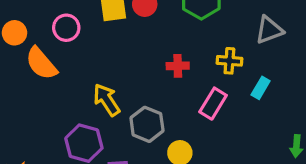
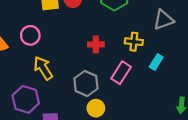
pink circle: (66, 28) -> (30, 35), moved
gray hexagon: (147, 124) -> (86, 83), moved

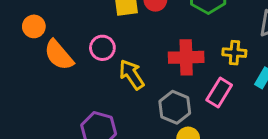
red cross: (96, 44) -> (186, 57), size x1.6
yellow arrow: (43, 68) -> (132, 75), moved

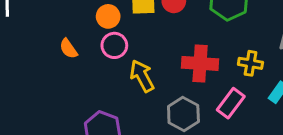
orange circle: (34, 26) -> (108, 16), moved
orange semicircle: (59, 55) -> (68, 49), size x0.6

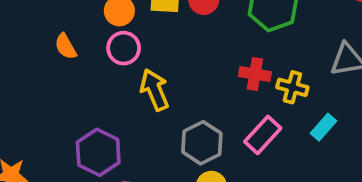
red cross: (200, 63) -> (255, 74), moved, size x0.7

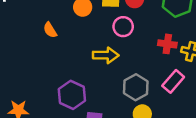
pink circle: (124, 48) -> (123, 27), moved
yellow arrow: (155, 90) -> (106, 55), turned 115

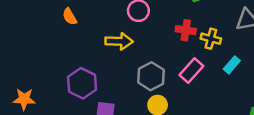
orange semicircle: (50, 30) -> (70, 17), moved

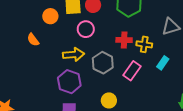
gray hexagon: (151, 76) -> (103, 63), moved
purple hexagon: (82, 83) -> (69, 82), moved

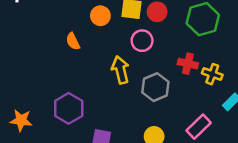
yellow arrow: (74, 55) -> (120, 70), turned -110
pink rectangle: (132, 71) -> (199, 127), moved
purple hexagon: (69, 82) -> (69, 108), moved

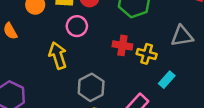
gray hexagon: (155, 87) -> (91, 87), moved

